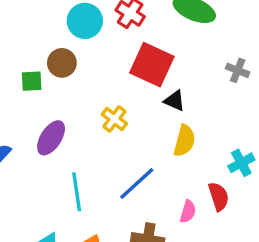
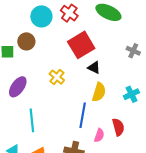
red square: (152, 65) -> (81, 45), turned 32
cyan cross: (241, 163) -> (131, 94), moved
blue line: (137, 183) -> (83, 115), moved, turned -40

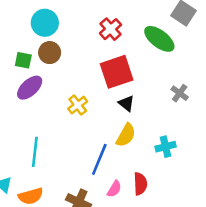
cyan circle: (41, 16) -> (45, 23), moved
purple ellipse: (18, 87) -> (30, 88), moved

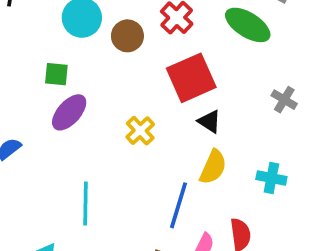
brown circle: (50, 53) -> (127, 36), moved
cyan cross: (166, 147) -> (271, 178), turned 30

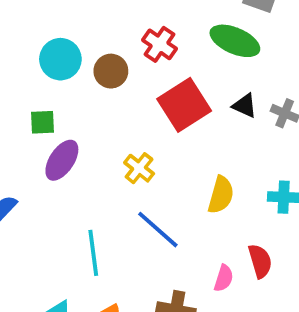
black triangle: (209, 122) -> (245, 106), moved
blue line: (178, 205) -> (158, 230), moved, turned -57

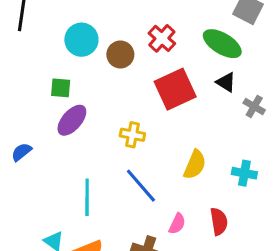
black triangle: (245, 106) -> (226, 82), moved
yellow cross: (139, 168) -> (132, 135), turned -35
pink semicircle: (224, 278) -> (177, 224), moved

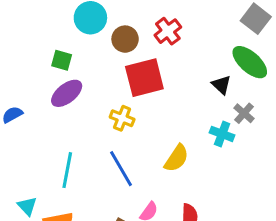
green ellipse: (222, 44) -> (250, 62), moved
red square: (175, 89) -> (144, 78), moved
cyan cross: (244, 173) -> (222, 134), moved

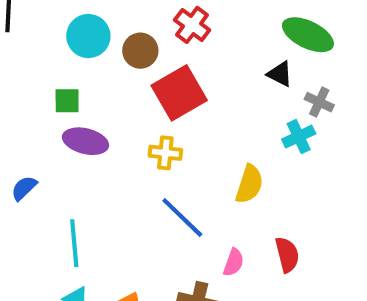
purple ellipse: (67, 93) -> (85, 141), turned 68
cyan cross: (222, 134) -> (299, 137), turned -30
cyan line: (67, 170) -> (74, 243), moved

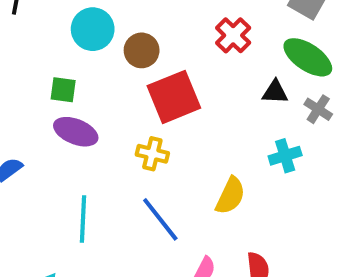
red cross: (192, 25) -> (233, 35), moved
black triangle: (280, 74) -> (275, 92), turned -32
gray cross: (319, 102) -> (318, 109), moved
cyan line: (74, 243) -> (83, 219), moved

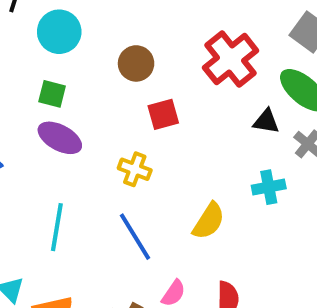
cyan circle: (93, 29) -> (59, 32), moved
red cross: (233, 35) -> (231, 59), size x1.5
red square: (174, 97) -> (163, 114), size x0.6

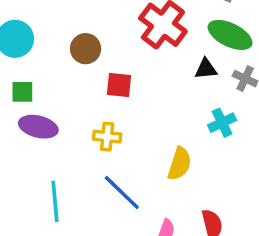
red square: (163, 114) -> (119, 85), turned 36

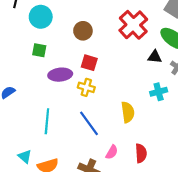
red square: (119, 85) -> (89, 63), moved
purple ellipse: (38, 127) -> (60, 75), moved, turned -30
yellow semicircle: (180, 164) -> (128, 112), turned -36

